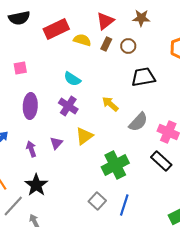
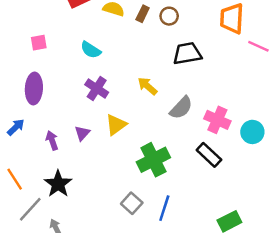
cyan semicircle: (72, 79) -> (91, 50), moved
purple ellipse: (30, 106) -> (34, 89), moved

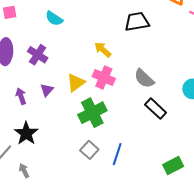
purple cross: (97, 89) -> (38, 55), moved
gray semicircle: (181, 108) -> (144, 79), moved, turned 90
pink cross: (217, 120) -> (104, 77), moved
green cross: (153, 160) -> (92, 113), moved

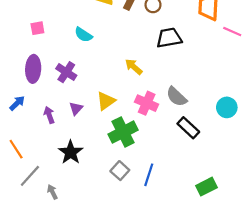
pink cross: (104, 77) -> (147, 103), moved
black star: (26, 133) -> (71, 152), moved

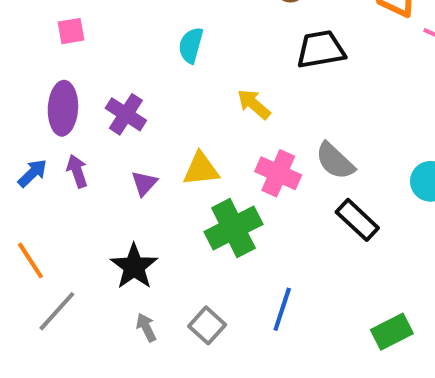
cyan semicircle: (83, 35) -> (191, 45), moved, turned 72
yellow triangle: (106, 101) -> (201, 169), turned 30
purple arrow: (49, 115) -> (77, 171), moved
gray square: (120, 171) -> (207, 325), moved
gray arrow: (52, 192) -> (146, 327), moved

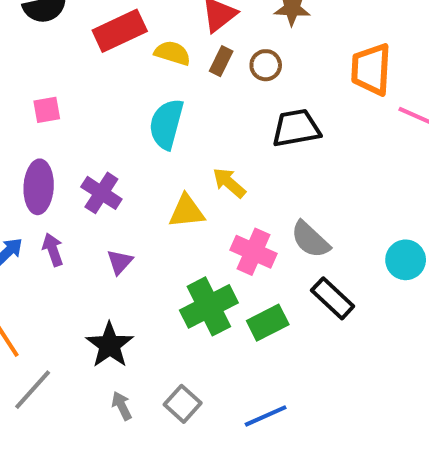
cyan semicircle: (191, 45) -> (166, 124), size x1.4
yellow triangle: (201, 169) -> (187, 211), moved
blue line: (282, 309) -> (266, 416), moved, turned 48
green rectangle: (392, 332) -> (268, 323), moved

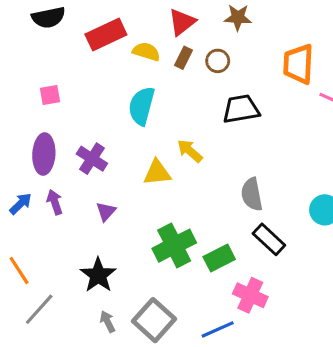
gray semicircle: (310, 240) -> (252, 194), turned 36
pink cross: (254, 252) -> (250, 295), moved
gray square: (183, 404) -> (154, 320), size x1.5

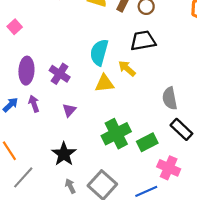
pink square: (50, 95) -> (15, 27), moved, turned -32
cyan semicircle: (142, 106) -> (99, 52), moved
black trapezoid: (241, 109) -> (143, 41), moved

